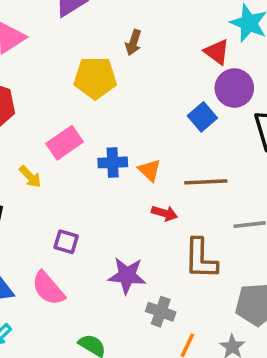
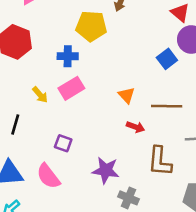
pink rectangle: (65, 143) -> (71, 88), moved
blue cross: (113, 162) -> (68, 56), moved

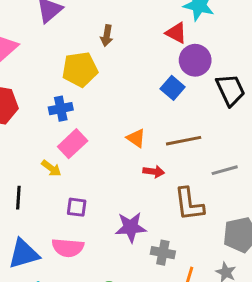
yellow arrow: (40, 95) -> (51, 168), moved
pink semicircle: (48, 176) -> (68, 248), turned -36

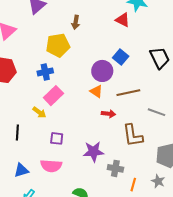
purple circle: (195, 60) -> (102, 71), moved
gray line: (225, 170) -> (156, 112), turned 36
blue triangle: (24, 254) -> (21, 170), size x0.7

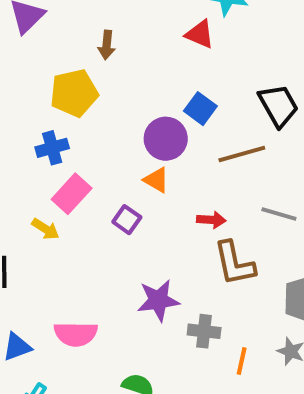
brown line: (128, 93) -> (242, 154), moved
red arrow: (109, 114) -> (211, 220), moved
purple square: (57, 138) -> (127, 220), moved, turned 32

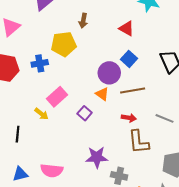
red triangle: (200, 34) -> (127, 28), moved
blue cross: (52, 148) -> (40, 63), moved
brown line: (242, 154) -> (133, 90), moved

